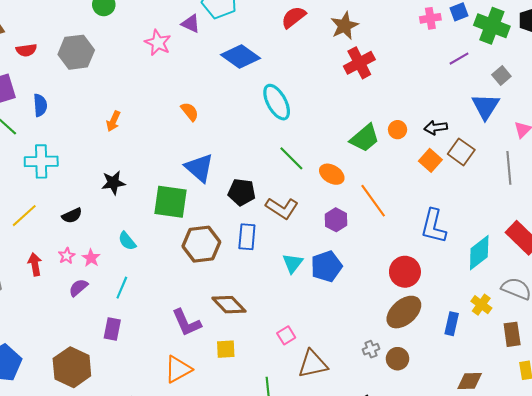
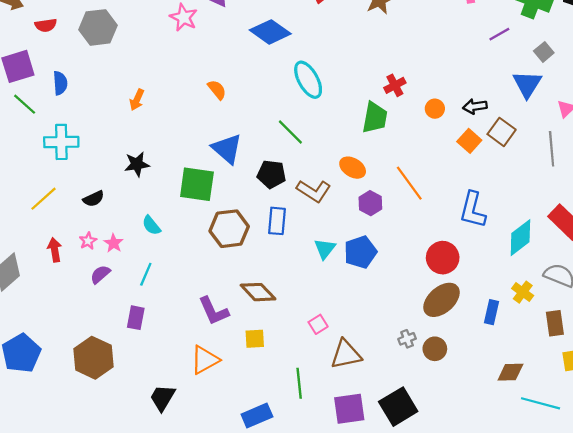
red cross: (359, 63) -> (395, 85), moved, size x0.7
green trapezoid: (365, 138) -> (375, 118), moved, turned -40
green line: (291, 158) -> (290, 132), moved
orange ellipse: (332, 174) -> (353, 168), moved

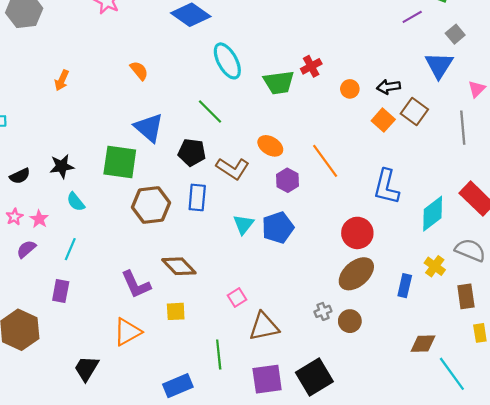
green trapezoid: (375, 118) -> (279, 82), moved, turned 72
black star: (137, 164) -> (62, 166), moved
cyan line: (540, 403) -> (452, 374), turned 39

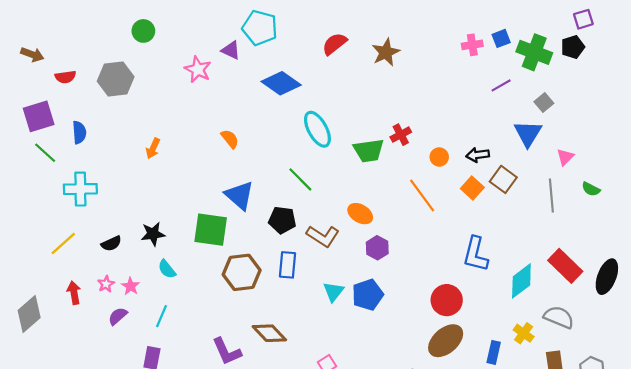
orange line: (325, 161) -> (422, 195), moved

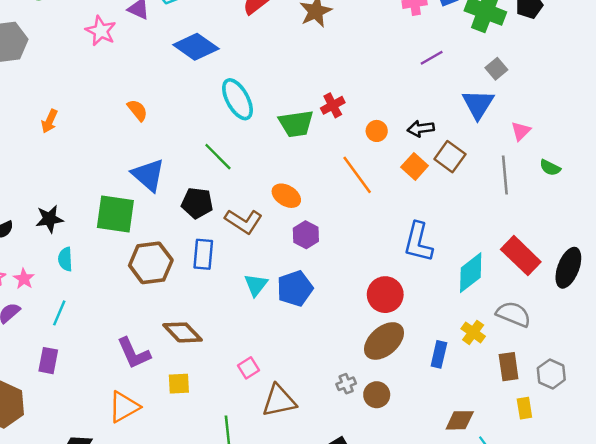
purple line: (501, 85) -> (432, 58), moved
cyan semicircle: (167, 269) -> (65, 259), turned 36

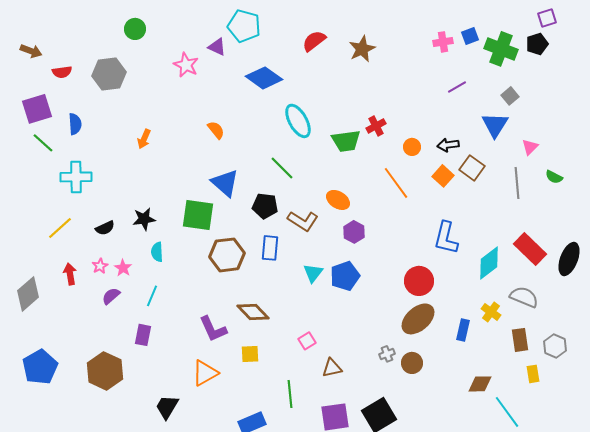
brown triangle: (279, 401) -> (332, 368), size x0.7

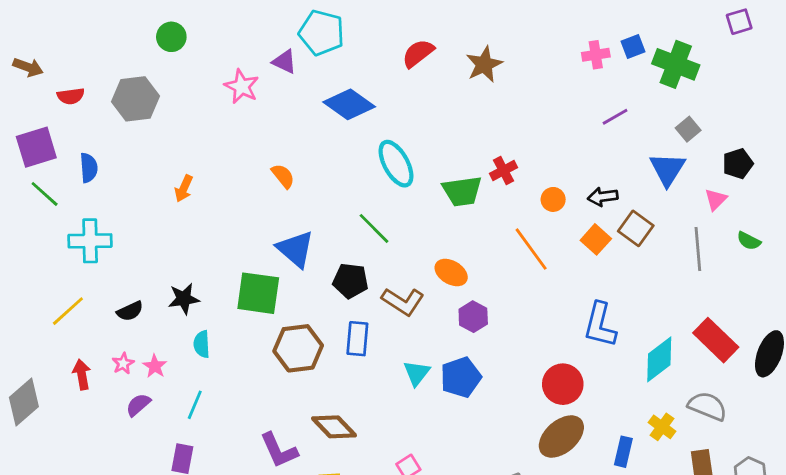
black pentagon: (537, 44) -> (738, 164), moved

